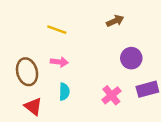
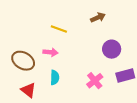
yellow line: (57, 30) -> (59, 29), moved
brown ellipse: (27, 72) -> (23, 61), turned -45

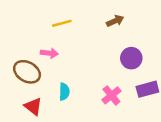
yellow line: (59, 29) -> (62, 23), moved, turned -35
pink arrow: (51, 52) -> (49, 53), moved

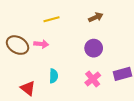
purple circle: (131, 58) -> (94, 48), moved
brown ellipse: (27, 72) -> (18, 45), moved

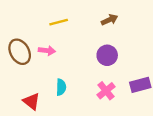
brown ellipse: (18, 45) -> (20, 52), turned 30

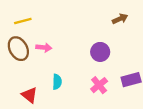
brown arrow: (110, 20) -> (120, 19), moved
yellow line: (59, 22) -> (23, 21), moved

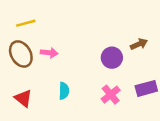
brown arrow: (120, 19) -> (139, 44), moved
red triangle: (29, 95) -> (23, 98), moved

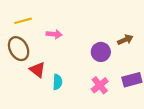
pink arrow: (49, 53) -> (54, 34), moved
red triangle: (23, 98) -> (37, 70), moved

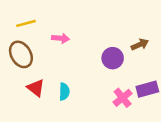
red triangle: (37, 70) -> (36, 88), moved
pink cross: (100, 85) -> (123, 98), moved

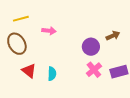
pink cross: (123, 98) -> (94, 70), moved

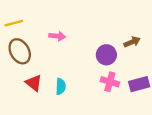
yellow line: (21, 19) -> (14, 23), moved
pink cross: (94, 70) -> (110, 82), turned -35

